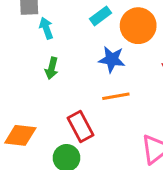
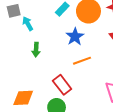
blue star: (112, 59) -> (75, 37), turned -30

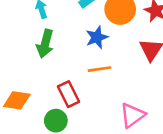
green arrow: (36, 50) -> (45, 44), size x1.5

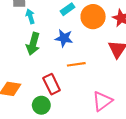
blue star: (97, 37) -> (64, 38), moved, turned 30

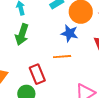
blue star: (64, 38) -> (70, 33), moved

